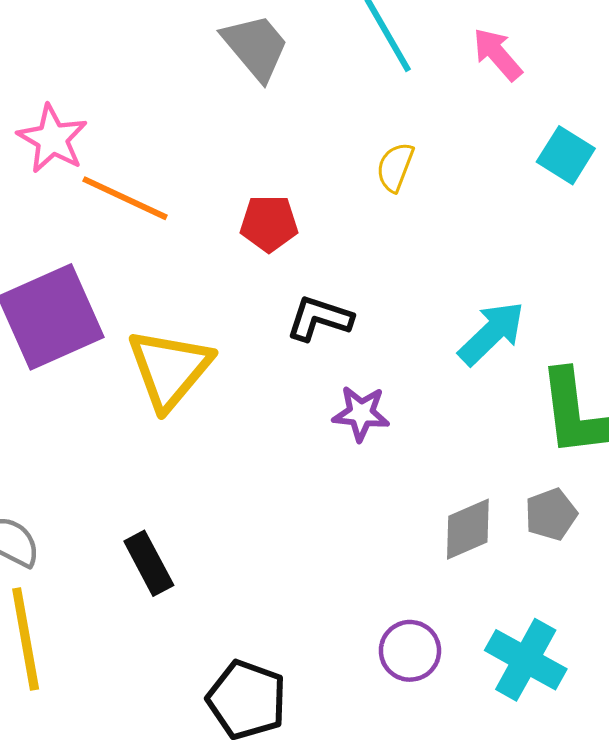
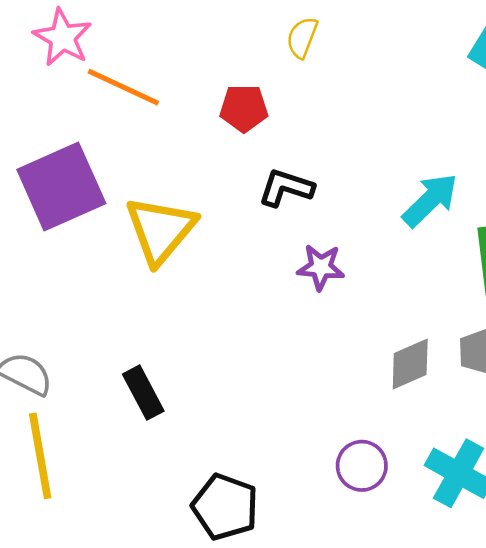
yellow semicircle: (395, 167) -> (302, 37), moved

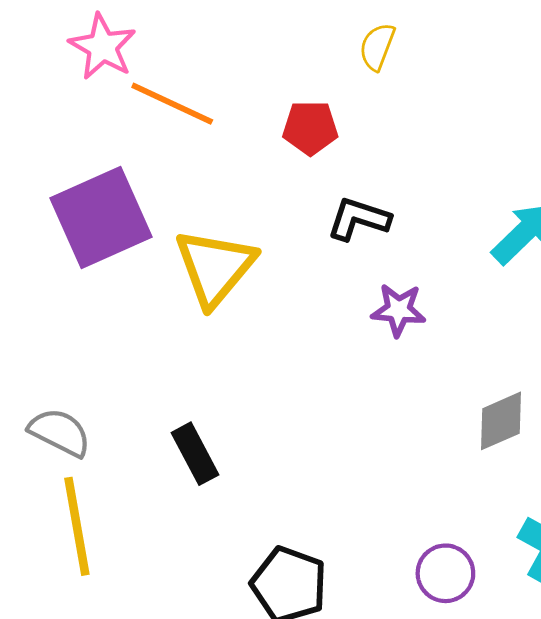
purple circle: (362, 466) -> (445, 573), moved

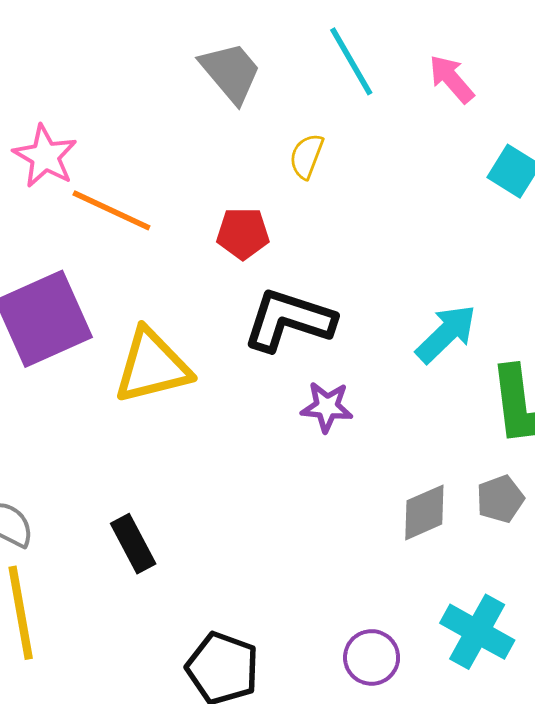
black L-shape: (359, 219) -> (289, 320), size x1.5
yellow triangle: (215, 267) -> (152, 366), turned 36

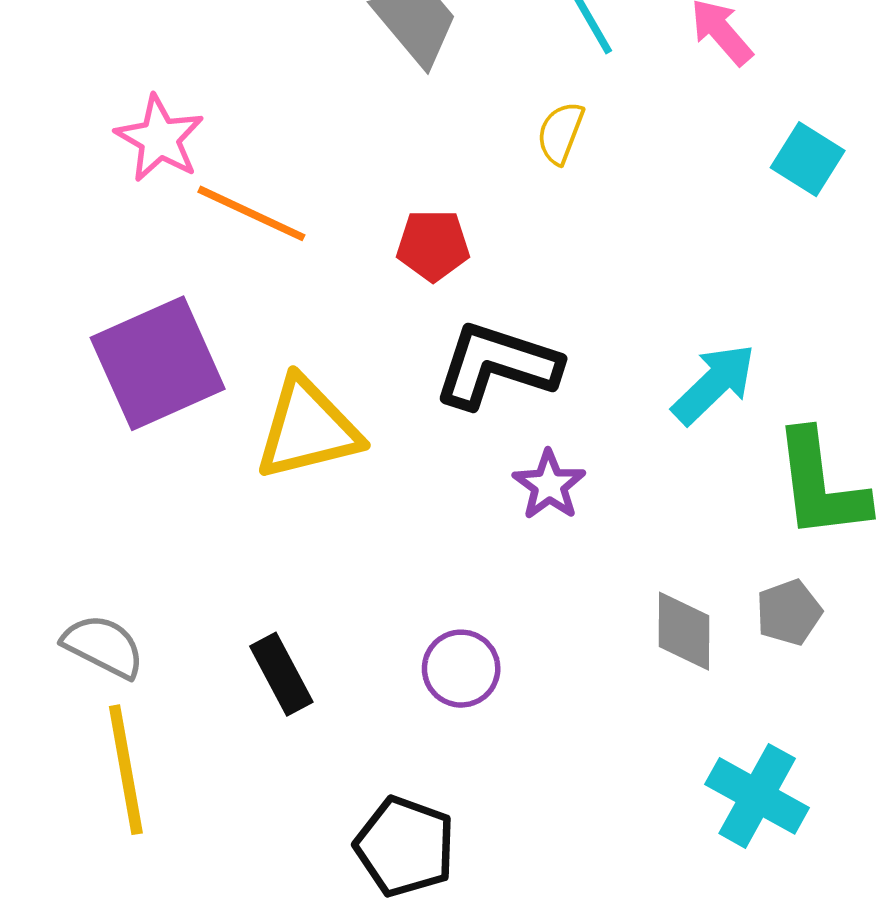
yellow semicircle: (307, 156) -> (560, 133), moved
purple star: (327, 407) -> (549, 485), turned 30
gray diamond: (424, 512) -> (684, 631), turned -66
purple circle: (372, 657) -> (461, 669), moved

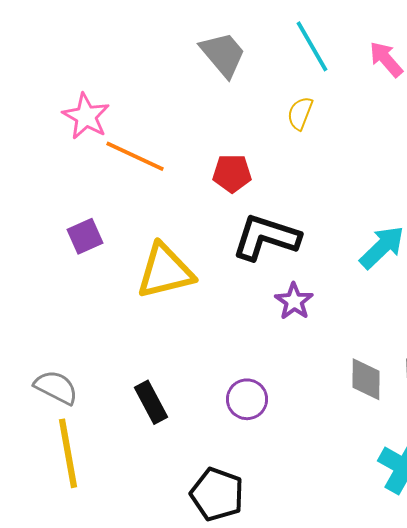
purple square: (158, 363) -> (85, 236), size x0.5

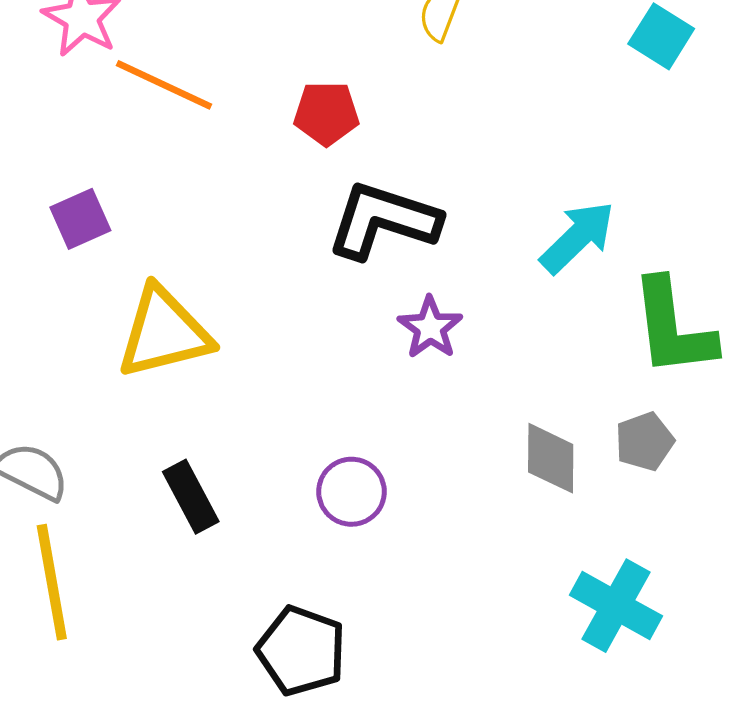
yellow triangle: (165, 271) -> (164, 333), moved

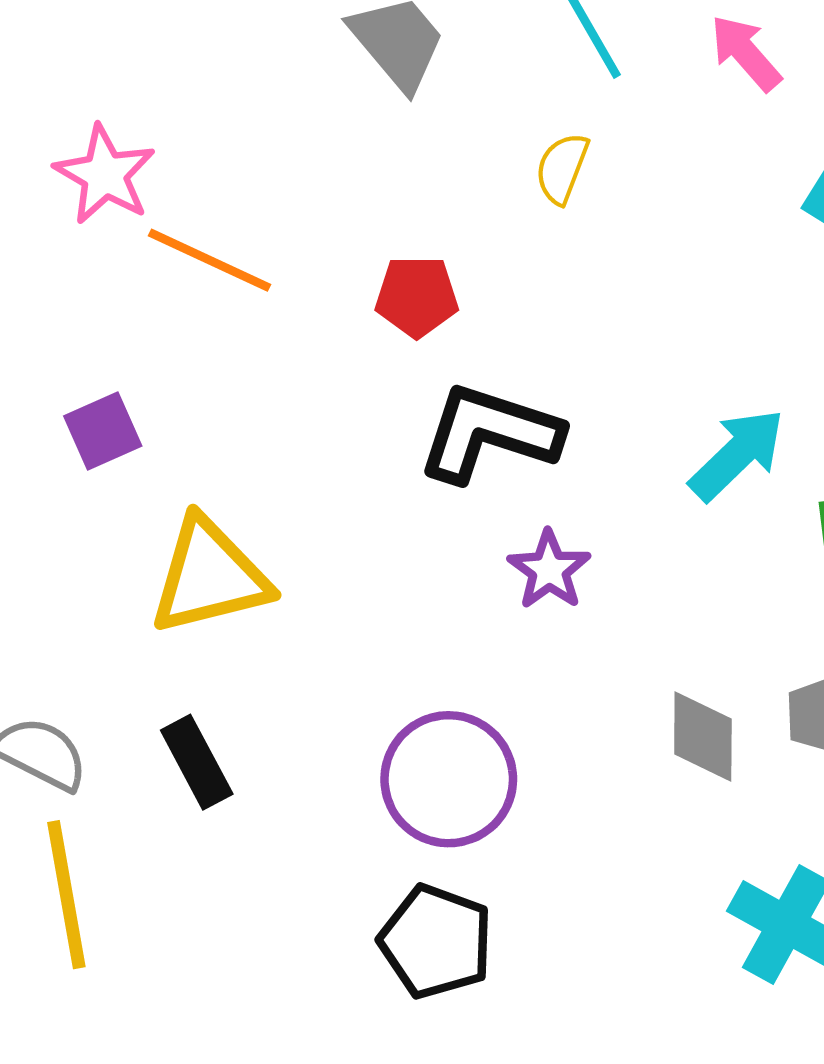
purple circle: (351, 492) -> (449, 779), size x1.5
black rectangle: (191, 497) -> (197, 762), moved
black pentagon: (301, 651) -> (436, 942), moved

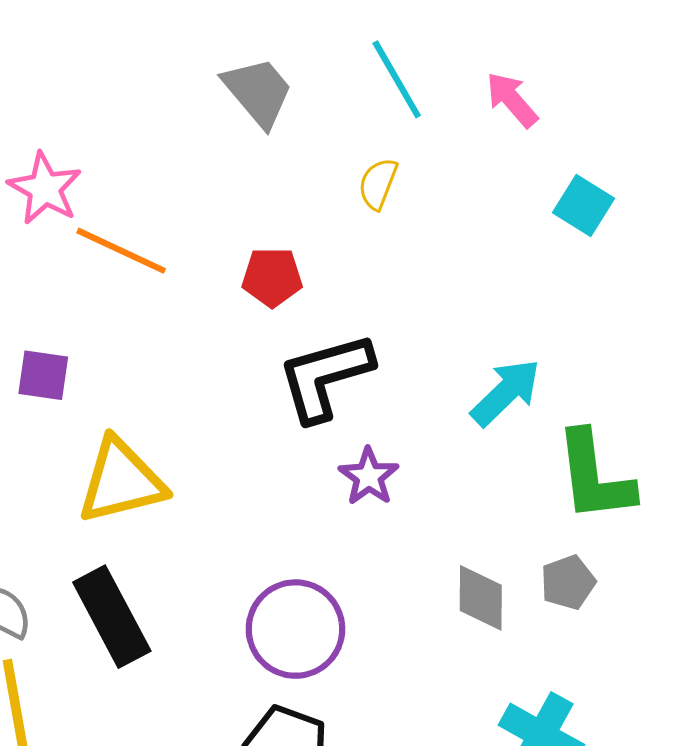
purple square: (103, 431) -> (43, 375), turned 32
black L-shape: (489, 433) -> (325, 377), turned -34
black rectangle: (197, 762) -> (112, 617), size x1.5

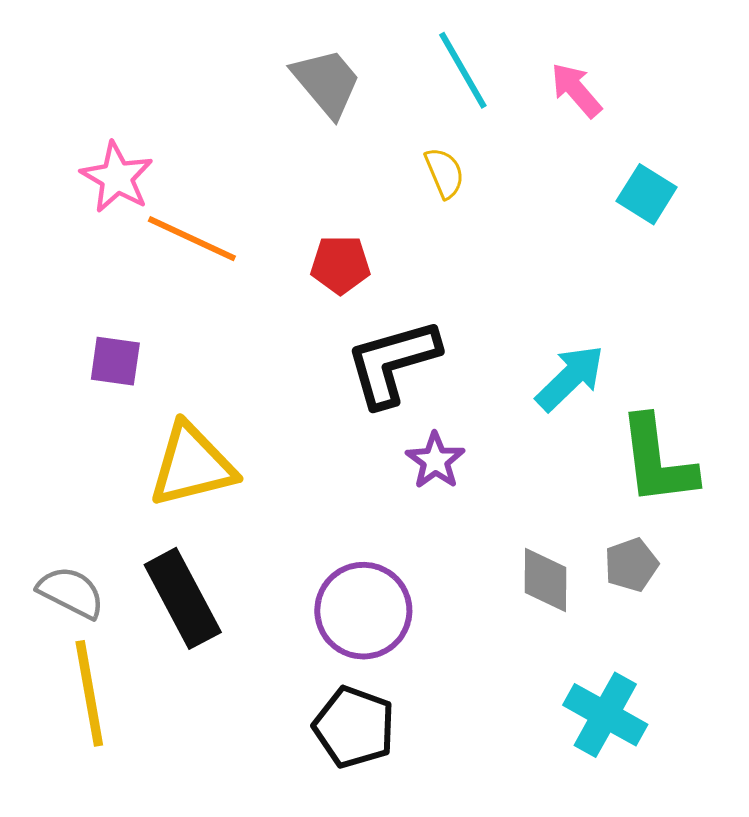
yellow semicircle: (378, 184) -> (444, 173), turned 136

